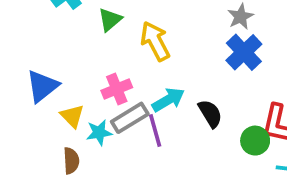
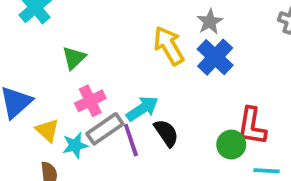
green triangle: (110, 20) -> (74, 58), moved
yellow arrow: (155, 41) -> (169, 46), moved
black semicircle: (210, 114) -> (166, 133), moved

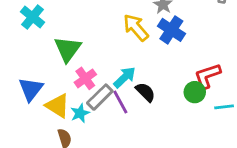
green triangle: (74, 58) -> (68, 49), size x1.5
red L-shape: (252, 126) -> (207, 76), turned 72
yellow triangle: (47, 130) -> (58, 106), size x1.4

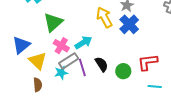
cyan arrow: (125, 77) -> (83, 43), moved
pink cross: (85, 78) -> (61, 46), turned -35
green circle: (195, 92) -> (123, 71), moved
cyan star: (80, 113) -> (61, 73), moved

